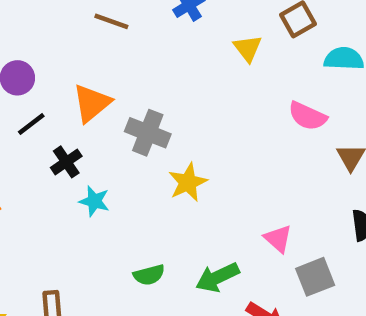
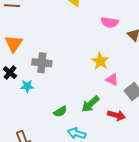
gray cross: (148, 133) -> (42, 63), moved
yellow star: (188, 182) -> (100, 61), moved

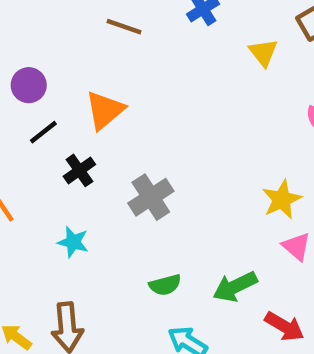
gray cross: (42, 63) -> (151, 197), moved, turned 36
cyan star: (27, 86) -> (73, 242), moved

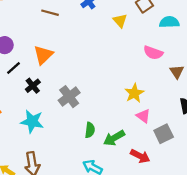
cyan star: (73, 242) -> (32, 122), size x1.5
green semicircle: (165, 285) -> (90, 130), moved, turned -64

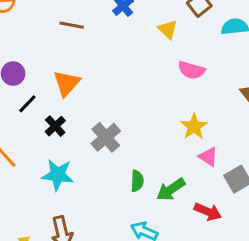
pink semicircle: (153, 53) -> (191, 70), moved

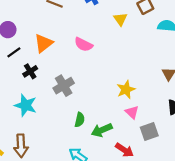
pink semicircle: (191, 70) -> (84, 44), moved

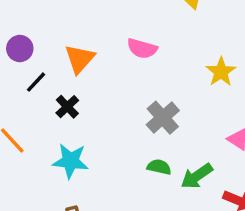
gray cross: (64, 86) -> (163, 118), moved
yellow star: (126, 90) -> (221, 72), moved
green semicircle: (80, 120) -> (159, 167), turned -80

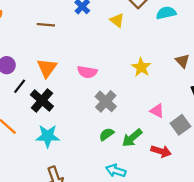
pink semicircle: (142, 49) -> (87, 72), moved
black cross: (67, 107) -> (42, 100), size x1.5
green semicircle: (159, 167) -> (107, 134), turned -42

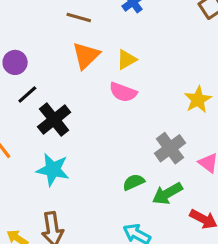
yellow triangle: (117, 20) -> (126, 59), moved, turned 42
orange triangle: (47, 68) -> (86, 56), moved
gray cross: (106, 101) -> (170, 148), moved

